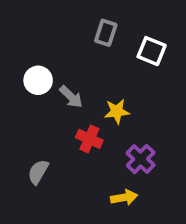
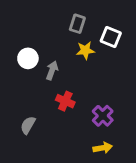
gray arrow: (71, 97) -> (52, 70), turned -114
yellow star: (117, 111) -> (85, 50), moved
yellow arrow: (124, 197) -> (103, 148), moved

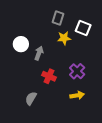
purple cross: (103, 116) -> (77, 71), moved
gray semicircle: (28, 125) -> (31, 98), moved
yellow arrow: (103, 148) -> (77, 95), moved

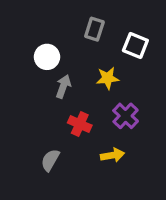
yellow star: (64, 38) -> (108, 78), moved
white circle: (21, 44) -> (47, 57), moved
yellow arrow: (77, 95) -> (112, 155), moved

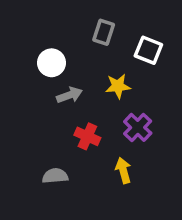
gray arrow: (63, 86) -> (69, 95), turned 50
yellow arrow: (112, 155) -> (123, 170), turned -95
gray semicircle: (50, 160) -> (55, 176), turned 55

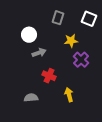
white square: (148, 50) -> (89, 19), moved
yellow star: (118, 86) -> (71, 41), moved
purple cross: (138, 127) -> (81, 60), moved

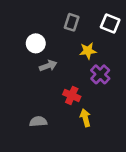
red cross: (49, 76) -> (72, 95), moved

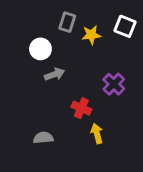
gray rectangle: (72, 22) -> (67, 22), moved
yellow star: (88, 51) -> (91, 35), moved

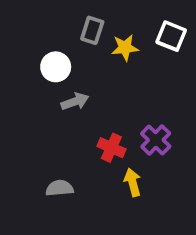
purple cross: (114, 84) -> (156, 140), moved

